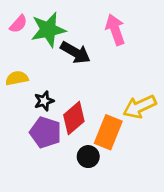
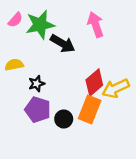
red diamond: (74, 118) -> (94, 82), moved
black circle: (88, 157) -> (64, 119), moved

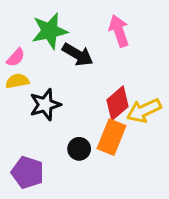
pink semicircle: (15, 20) -> (16, 57), moved
black star: (37, 84) -> (45, 105), size x1.5
purple pentagon: (38, 110) -> (28, 172), moved

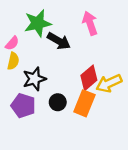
yellow semicircle: (17, 81) -> (13, 61), turned 114
black circle: (79, 149) -> (58, 102), moved
purple pentagon: (28, 172) -> (23, 106), moved

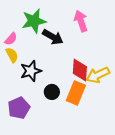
yellow semicircle: (13, 61) -> (12, 55), turned -42
red diamond: (89, 78) -> (80, 70), turned -45
purple pentagon: (23, 106) -> (19, 108), moved, turned 30

